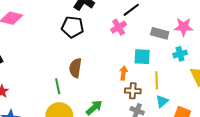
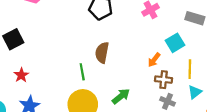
cyan square: (142, 57) -> (175, 43), turned -36
orange arrow: (123, 73) -> (154, 60), turned -152

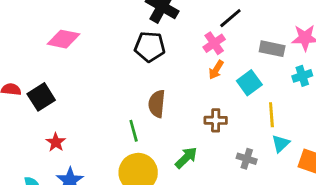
orange arrow: (154, 60) -> (216, 70), moved
brown cross: (164, 80) -> (216, 120), moved

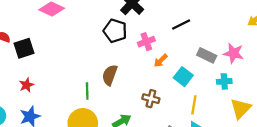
pink cross: (214, 43) -> (146, 42), moved
cyan square: (249, 83) -> (183, 77), turned -30

